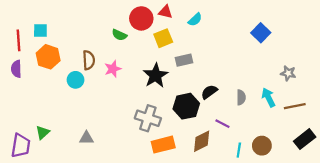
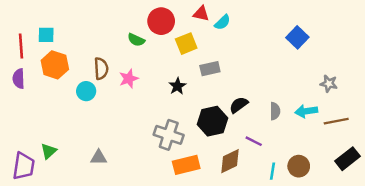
red triangle: (165, 12) -> (201, 14), moved
black star: (156, 75) -> (177, 86), size x0.6
cyan arrow: (268, 97) -> (306, 111), turned -72

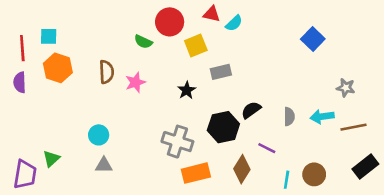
cyan circle: (86, 91) -> (99, 135), moved
brown diamond: (230, 161) -> (242, 169), turned -32

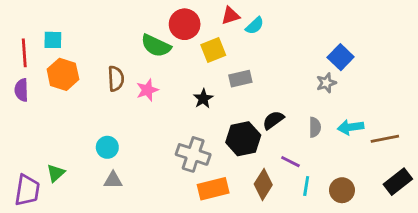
red triangle: (212, 14) -> (230, 16), turned -30
blue square: (313, 39) -> (341, 57), moved
green semicircle: (143, 42) -> (156, 46), size x1.5
gray star: (346, 88) -> (326, 83), moved, turned -30
cyan line: (287, 180) -> (306, 186), moved

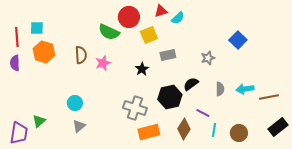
gray star: (326, 83) -> (208, 58), moved
gray triangle: (113, 180) -> (79, 126), turned -40

